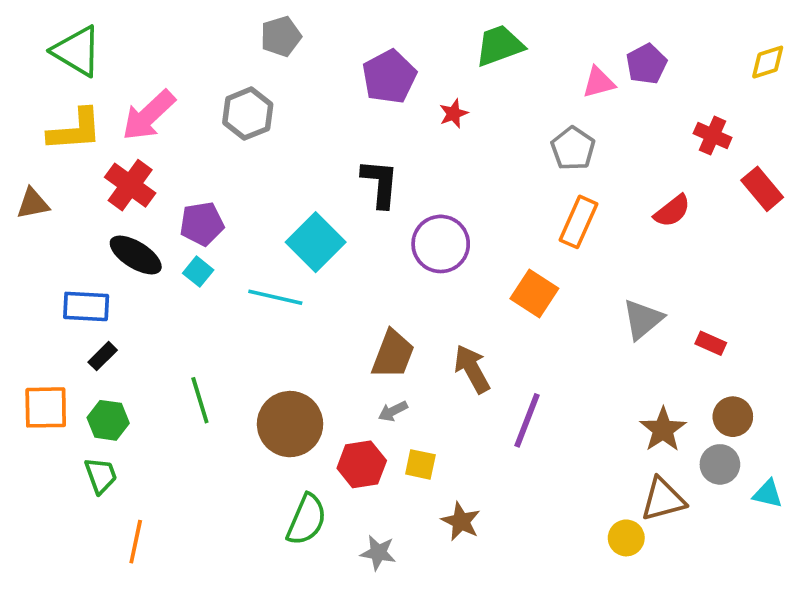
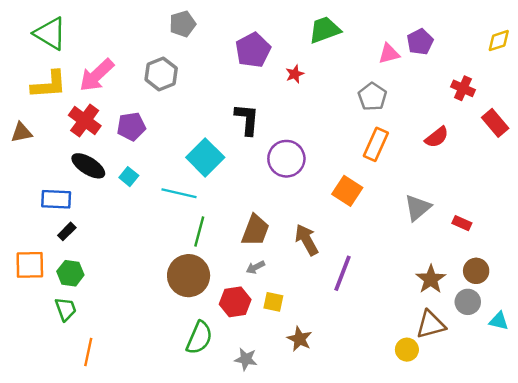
purple pentagon: (202, 224) -> (131, 126), moved
green line: (200, 400) -> (199, 231), moved, turned 32

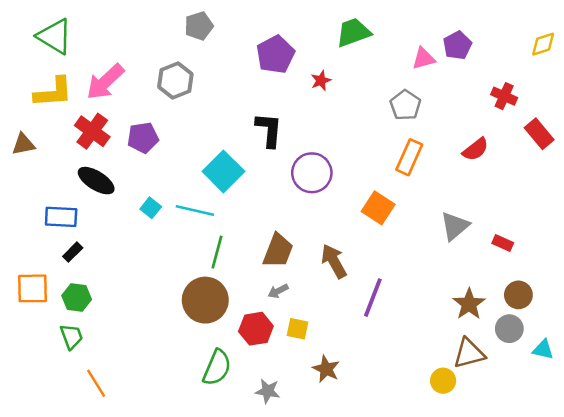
cyan square: (129, 177) -> (151, 208), moved
orange line: (88, 352) -> (96, 383), turned -44

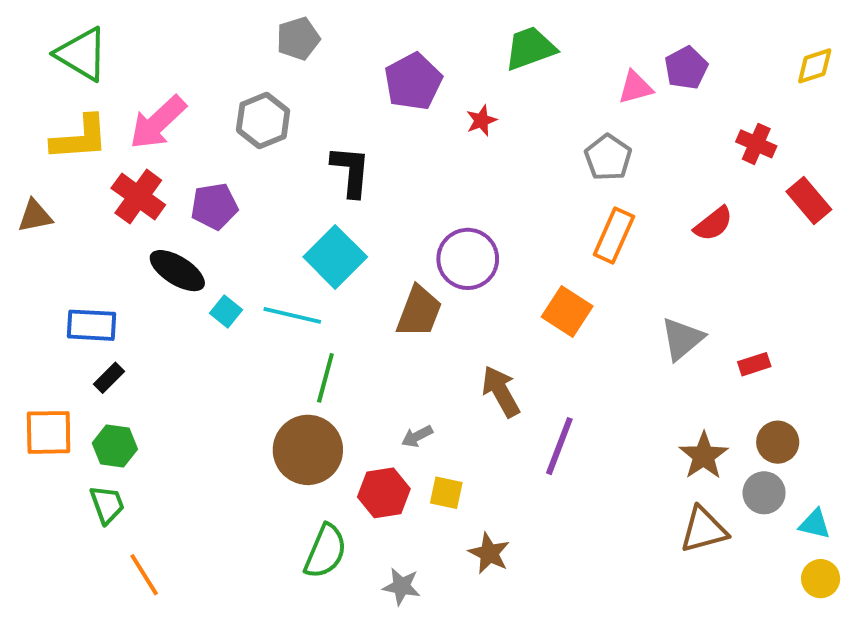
black L-shape: (269, 130) -> (351, 171), moved
black ellipse: (96, 181) -> (177, 271), moved
red rectangle: (503, 243) -> (754, 364), turned -42
brown trapezoid: (278, 251) -> (419, 312), moved
yellow circle: (443, 381) -> (821, 579), moved

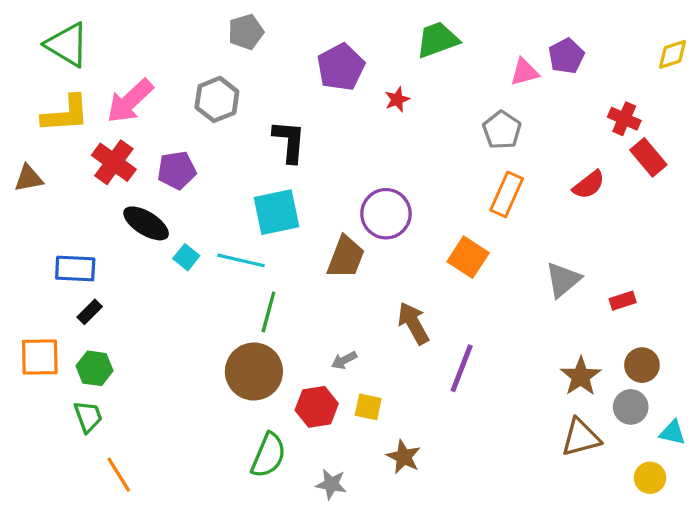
red rectangle: (809, 200) -> (648, 157), moved
cyan square: (335, 257) -> (276, 212), turned 33
yellow circle: (821, 579) -> (650, 478), moved

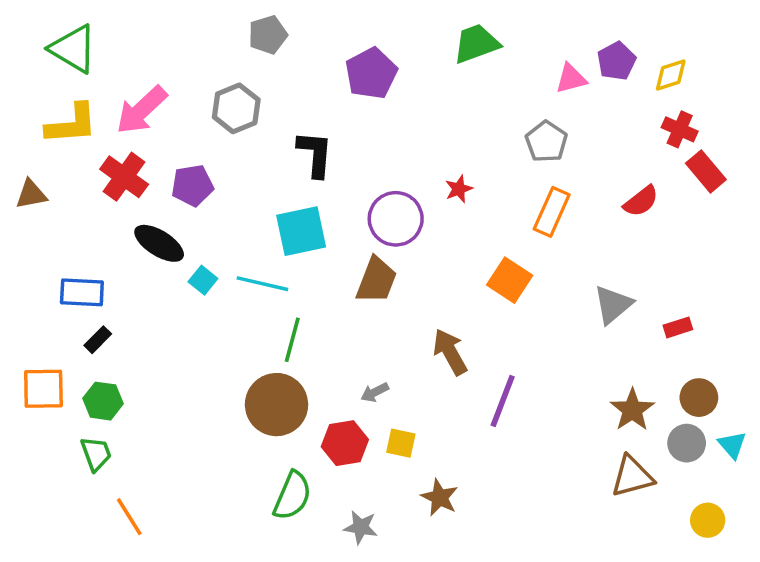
yellow diamond: (673, 54) -> (671, 75), moved
red star: (397, 99) -> (459, 189), moved
purple circle: (386, 214) -> (396, 219), moved
cyan triangle: (673, 433) -> (732, 445), moved, turned 36

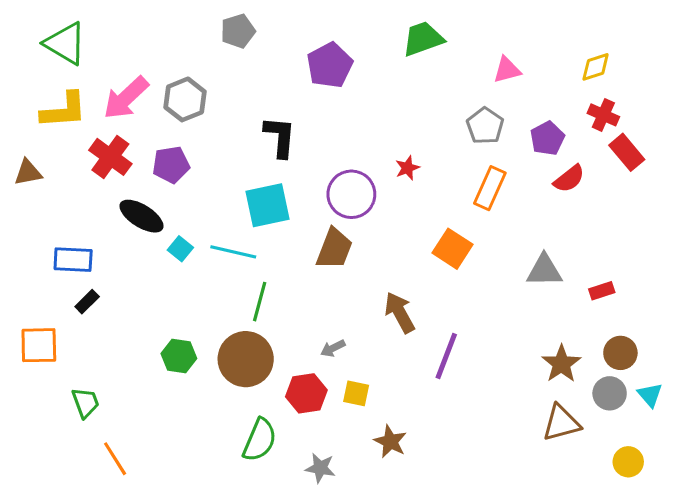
purple pentagon: (617, 61) -> (547, 138), moved
gray hexagon: (236, 108) -> (185, 99), moved
gray triangle: (613, 305) -> (544, 270), turned 39
green hexagon: (103, 401) -> (179, 356), moved

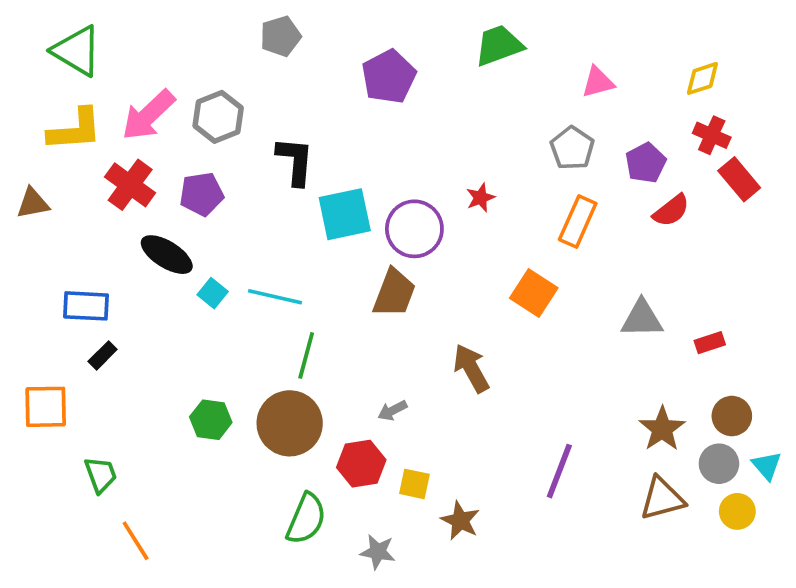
black L-shape: (280, 137) -> (295, 161), moved
cyan square: (267, 205) -> (345, 214), moved
purple line: (446, 356) -> (559, 471), moved
yellow square: (356, 393) -> (414, 484), moved
yellow circle: (628, 462) -> (737, 511), moved

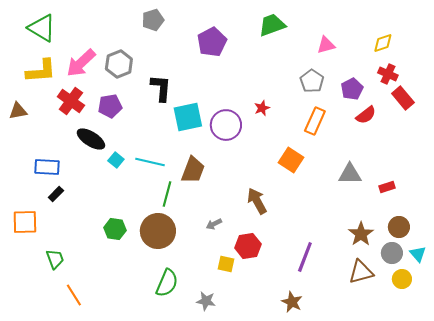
brown trapezoid: (394, 293) -> (193, 170), moved
red hexagon: (361, 464) -> (248, 246), moved
brown star: (460, 521) -> (292, 302), moved

